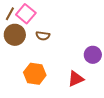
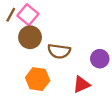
brown circle: (15, 35) -> (30, 37), moved
brown semicircle: (43, 36) -> (59, 51), moved, size x1.5

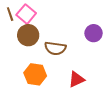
brown line: (11, 15) -> (10, 14), turned -48
purple circle: (100, 59) -> (94, 33), moved

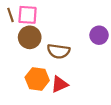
pink square: (26, 14) -> (28, 15), turned -36
red triangle: (76, 79) -> (60, 84), moved

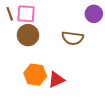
purple circle: (99, 35) -> (94, 14), moved
brown semicircle: (58, 51) -> (73, 38), moved

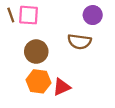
purple circle: (94, 14) -> (93, 15), moved
brown circle: (28, 35) -> (36, 52), moved

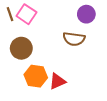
pink square: (29, 15) -> (26, 14), turned 30
brown circle: (36, 52) -> (21, 48), moved

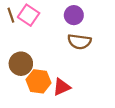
purple circle: (86, 14) -> (74, 15), moved
brown circle: (21, 48) -> (21, 64), moved

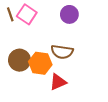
brown semicircle: (79, 42) -> (62, 52), moved
orange hexagon: (39, 81) -> (40, 63), moved

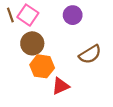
brown semicircle: (62, 52) -> (90, 54), moved, turned -40
brown circle: (20, 60) -> (32, 43), moved

